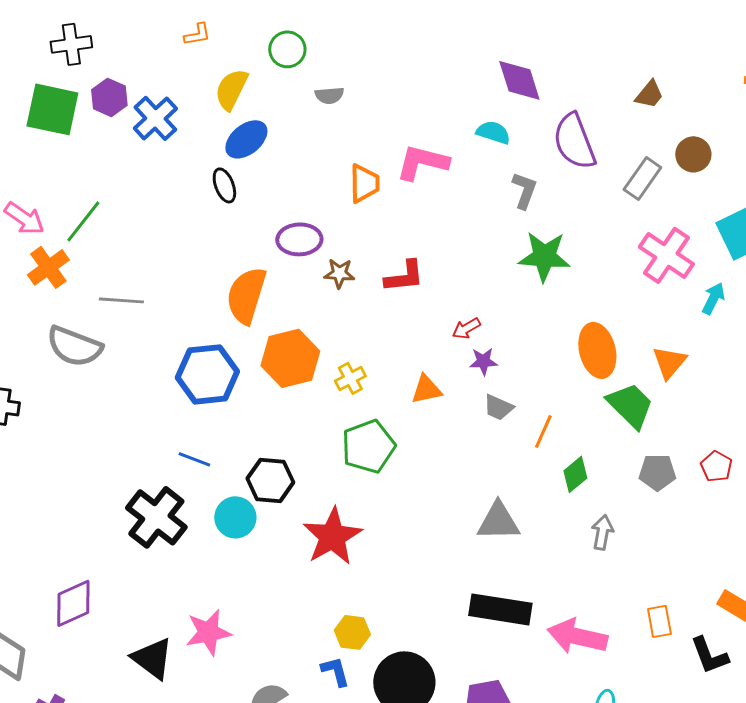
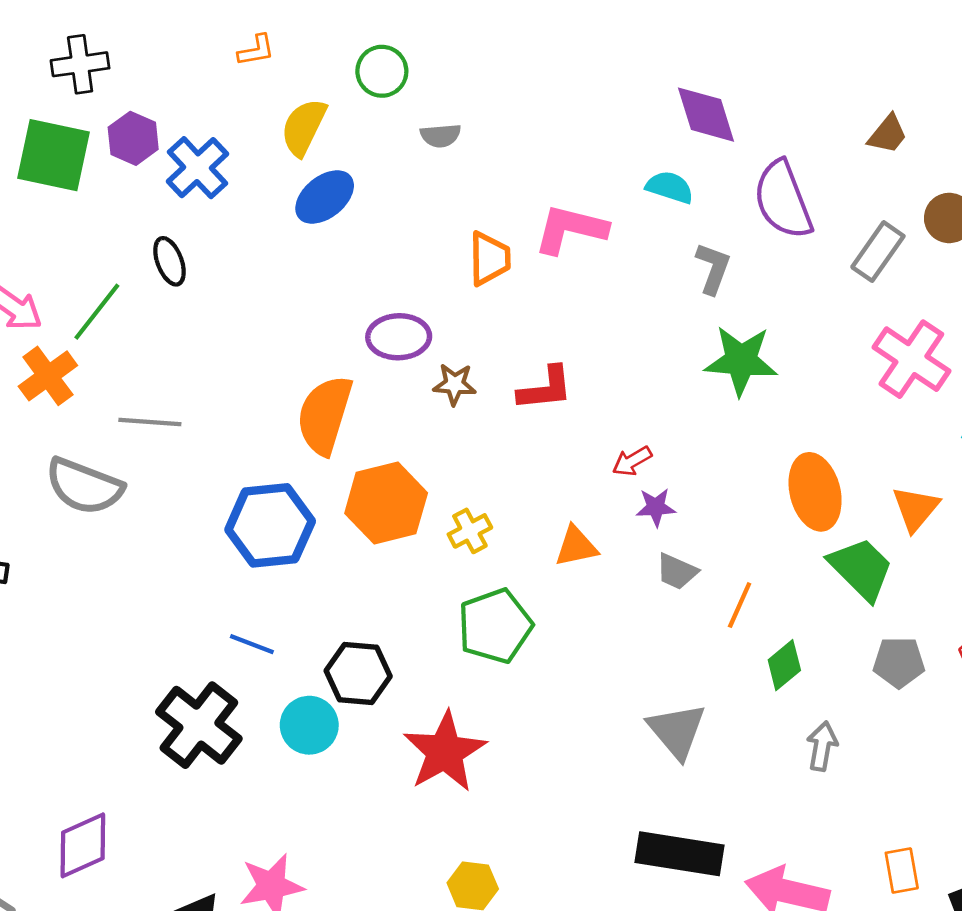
black ellipse: (224, 185) -> (169, 261), moved
gray triangle: (498, 521) -> (677, 731), turned 51

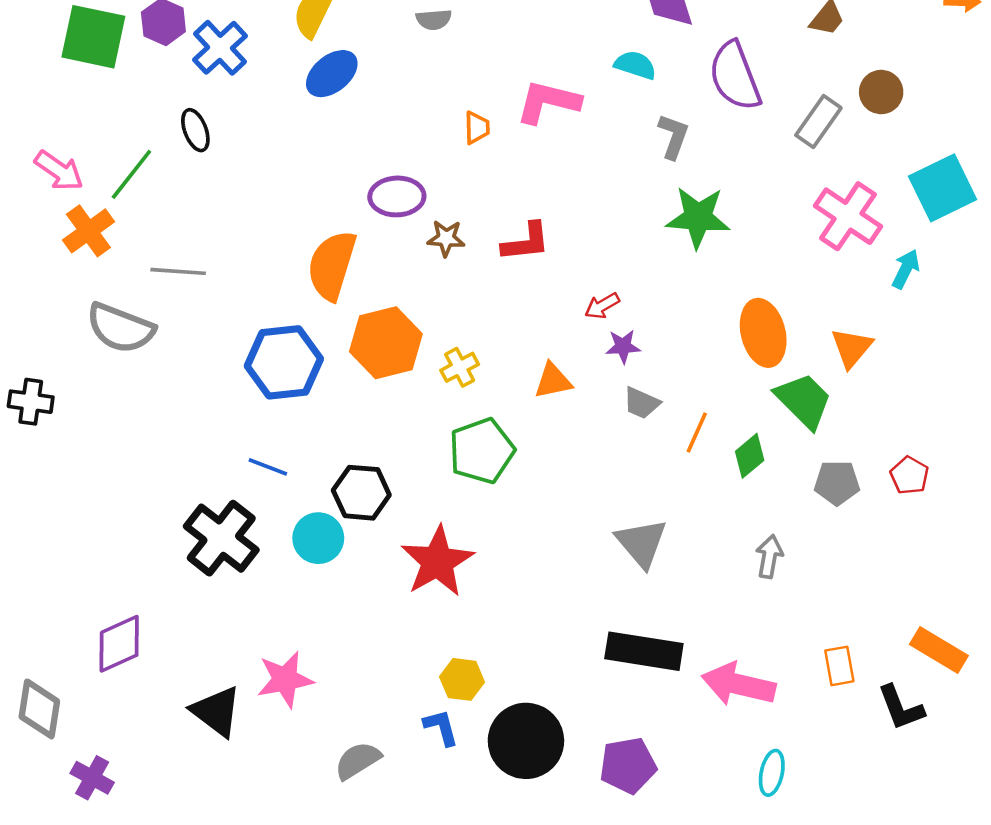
orange trapezoid: (489, 258) -> (477, 128), size x0.7
green diamond: (784, 665) -> (750, 456), moved

